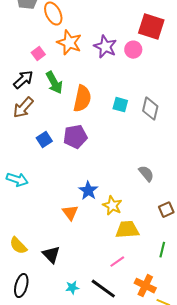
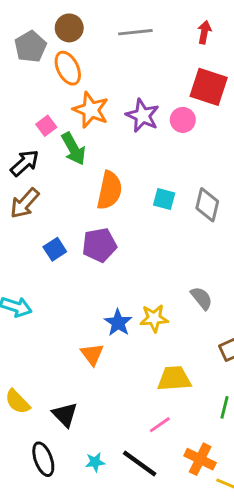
green arrow: (54, 83) -> (74, 149), moved
yellow star: (112, 206) -> (154, 318), moved, turned -30
black ellipse: (21, 286) -> (43, 459), moved, turned -35

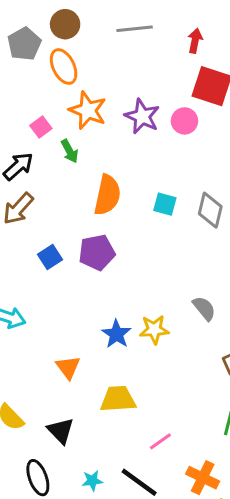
red arrow: (204, 32) -> (195, 41), moved
green arrow: (74, 149) -> (70, 151), size x0.7
orange triangle: (92, 354) -> (68, 367), moved
yellow trapezoid: (174, 379) -> (118, 399), moved

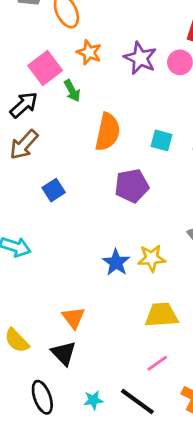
orange star: (88, 110) -> (89, 52), size x0.7
pink square: (41, 127) -> (45, 68), size x1.6
purple pentagon: (97, 252) -> (132, 186), moved
orange triangle: (68, 367) -> (74, 318), moved
yellow trapezoid: (118, 399) -> (161, 315), moved

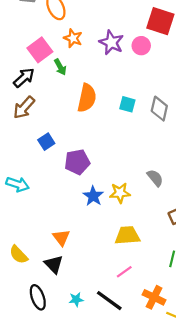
purple pentagon: (132, 186) -> (77, 162), moved

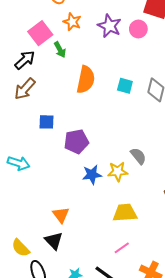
blue square: (46, 142) -> (46, 122), turned 35
gray semicircle: (155, 178) -> (138, 156), moved
blue star: (93, 196) -> (92, 175), turned 30
yellow semicircle: (19, 255) -> (21, 248), moved

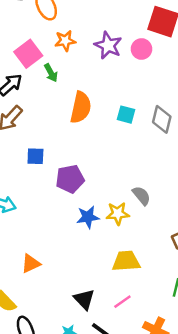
orange star: (72, 22) -> (65, 41), turned -30
orange triangle: (61, 215) -> (31, 264), moved, turned 42
black triangle: (54, 241) -> (84, 299), moved

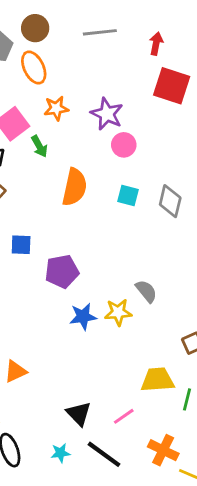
pink circle: (141, 49) -> (124, 145), moved
yellow trapezoid: (126, 261) -> (158, 380), moved

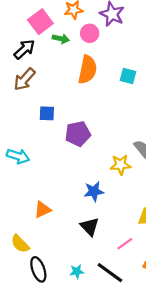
pink circle: (124, 145) -> (90, 33), moved
green arrow: (39, 146) -> (61, 39), turned -49
blue star: (83, 316) -> (94, 191), moved
black triangle: (79, 414) -> (90, 227), moved

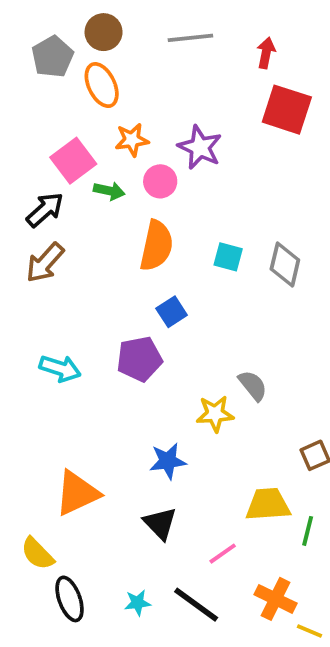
blue square: (47, 113) -> (172, 312), moved, turned -35
cyan arrow: (18, 156) -> (60, 368), moved
orange triangle: (43, 210) -> (77, 493), size x1.5

